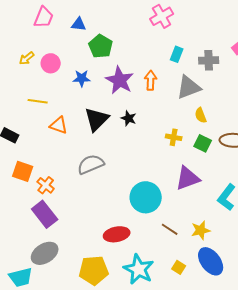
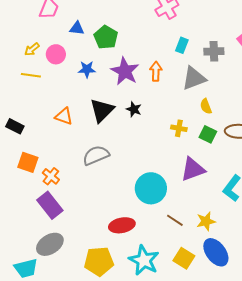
blue triangle: (79, 24) -> (77, 28), moved
yellow line: (38, 101) -> (31, 75), moved
yellow square: (179, 267) -> (184, 258), size x1.5

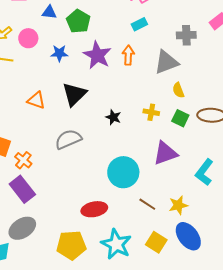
cyan rectangle: (182, 45) -> (139, 24), moved, turned 42
black star: (134, 109) -> (113, 117), moved

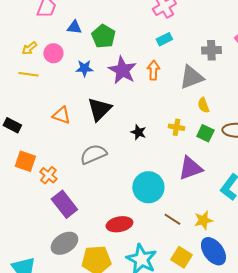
purple rectangle: (22, 189) -> (64, 204), moved
gray ellipse: (22, 228) -> (64, 243), moved

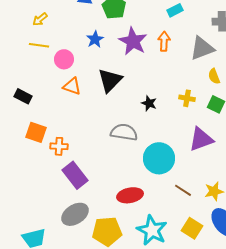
pink circle: (53, 53) -> (64, 59), moved
blue star: (84, 68) -> (95, 39), turned -30
gray semicircle: (93, 154) -> (124, 132), moved, turned 32
orange cross: (48, 175) -> (59, 146), turned -36

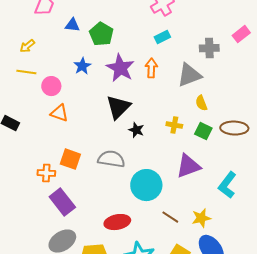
black triangle: (110, 80) -> (118, 107), moved
orange square: (36, 132) -> (70, 159), moved

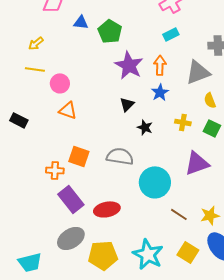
blue star: (82, 66) -> (160, 92), moved
black triangle: (118, 107) -> (127, 104), size x0.6
red ellipse: (117, 222) -> (107, 209), moved

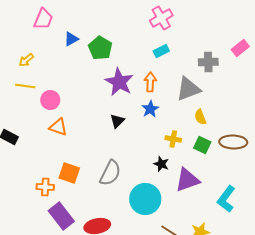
blue triangle: (81, 22) -> (71, 39), turned -35
black star: (145, 127) -> (161, 164), moved
gray semicircle: (120, 156) -> (110, 173), turned 108

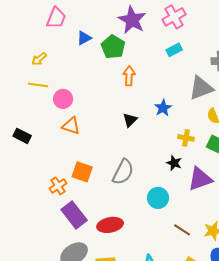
purple star: (119, 82) -> (132, 20), moved
orange arrow: (150, 82) -> (129, 76), moved
orange cross: (45, 187) -> (58, 186), turned -36
cyan circle: (145, 199) -> (158, 198), size x0.7

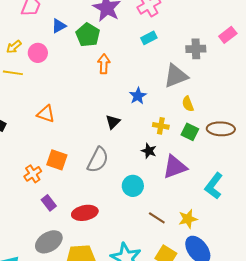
pink circle: (63, 99) -> (38, 53), moved
black triangle: (130, 120) -> (113, 122), moved
purple rectangle: (74, 215) -> (49, 203), size x0.6

